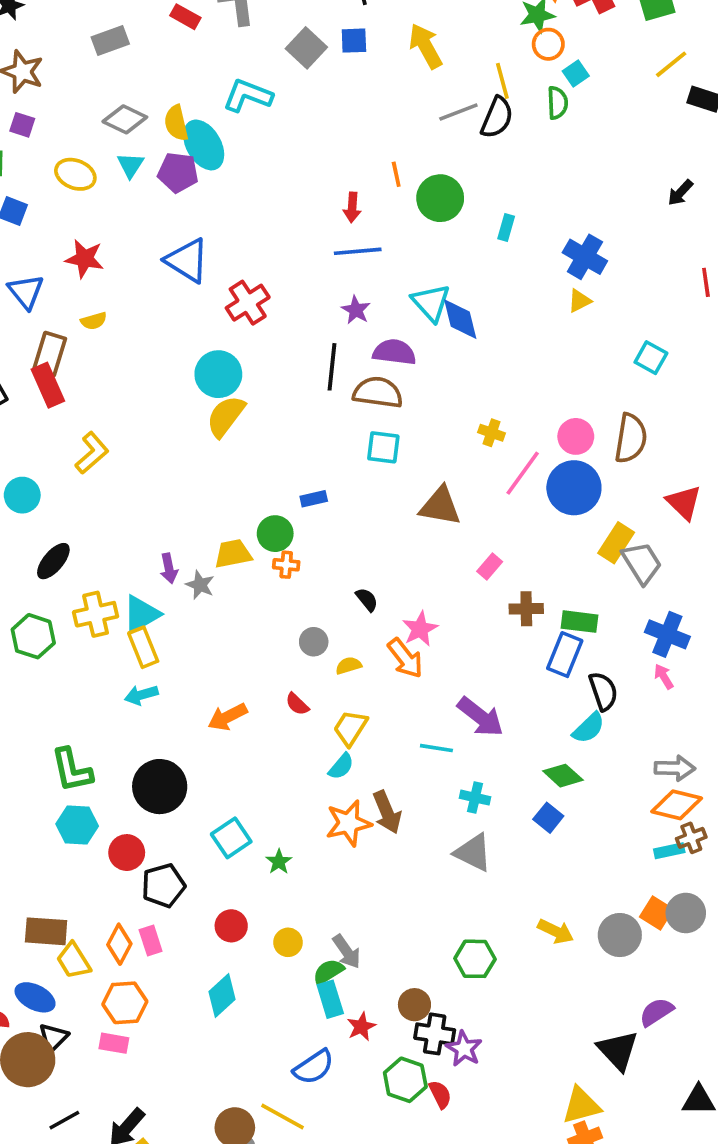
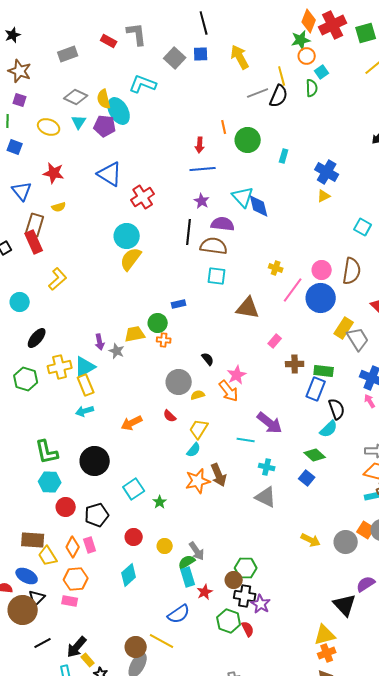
gray circle: (314, 642) -> (179, 382), size x1.6
red circle: (127, 853) -> (66, 507), moved
green hexagon: (475, 959) -> (246, 568), moved

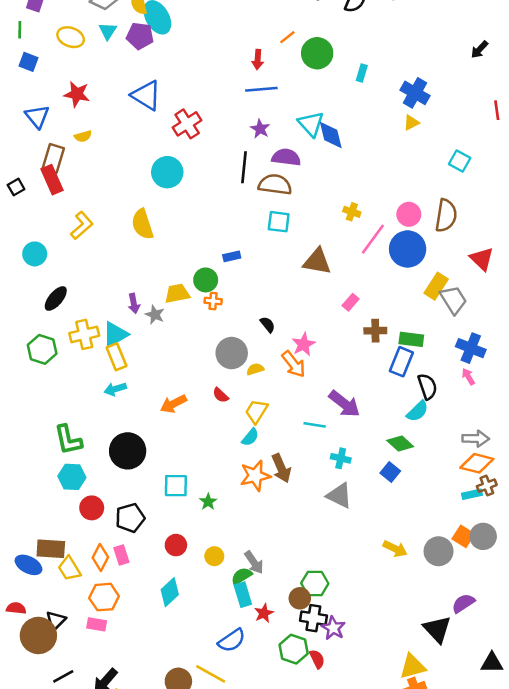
orange line: (224, 127) -> (287, 37), turned 64
yellow semicircle: (131, 259) -> (142, 224), moved, turned -55
cyan square: (134, 489) -> (176, 486), turned 35
blue ellipse: (27, 576) -> (28, 565), moved

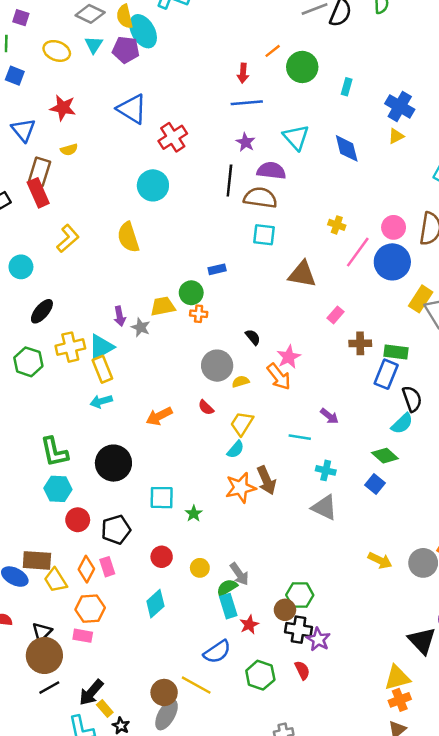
blue diamond: (331, 135) -> (347, 148), moved
purple arrow: (344, 404) -> (329, 416), size x0.6
brown circle: (38, 635) -> (44, 655), moved
green hexagon: (294, 649) -> (260, 675), moved

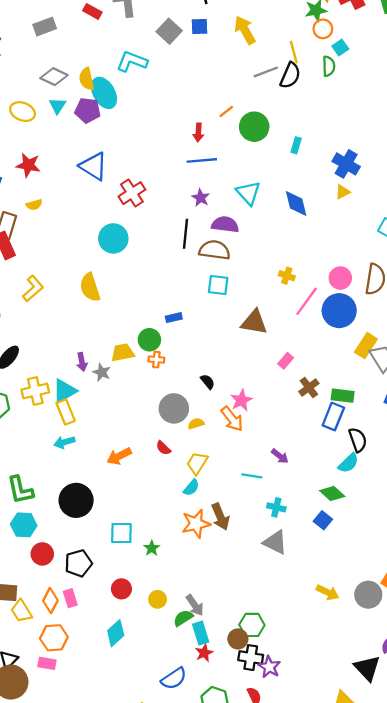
brown cross: (360, 343) -> (309, 387), turned -36
cyan rectangle: (228, 606) -> (201, 633), moved

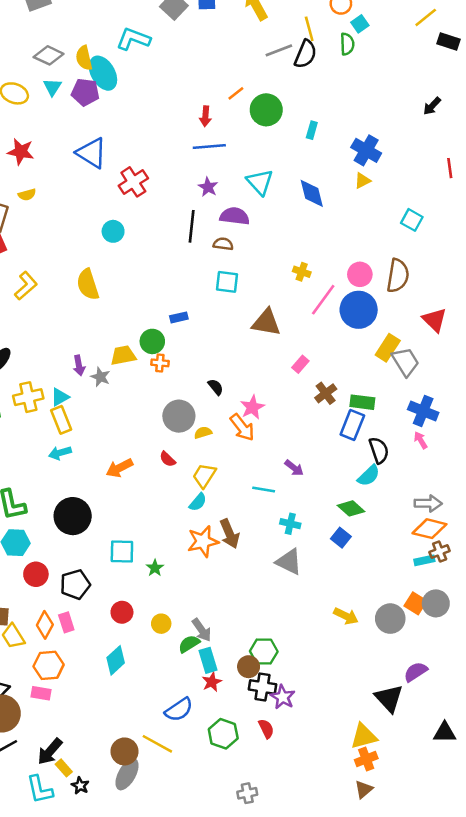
cyan circle: (113, 238) -> (113, 231), size x0.7
brown semicircle: (215, 250) -> (223, 244), size x0.6
cyan triangle: (64, 391) -> (60, 397), size x0.7

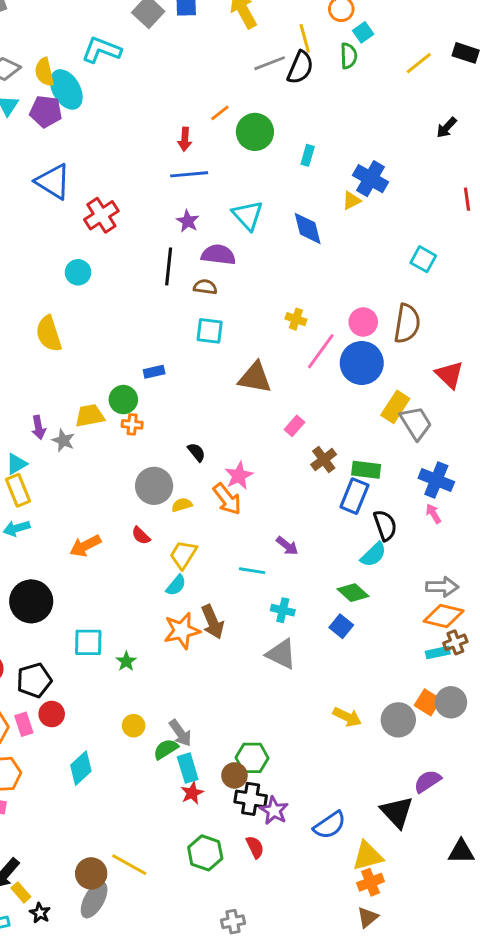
yellow line: (426, 17) -> (419, 63), moved
yellow triangle: (362, 181) -> (351, 201), moved
red circle: (122, 612) -> (52, 714), moved
blue semicircle: (179, 710) -> (330, 825), moved

